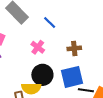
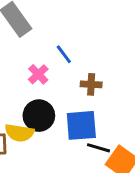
blue line: (50, 22) -> (64, 54), moved

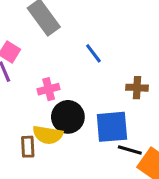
pink cross: (38, 74) -> (49, 89), moved, turned 30
brown cross: (91, 84) -> (137, 88), moved

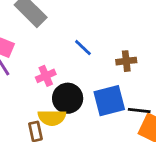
blue line: (93, 53) -> (83, 48), moved
black line: (130, 150) -> (139, 110), moved

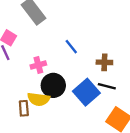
blue square: (109, 101) -> (86, 92), turned -35
black line: (139, 110) -> (107, 86), moved

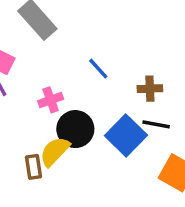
yellow semicircle: (39, 99) -> (55, 151), turned 130

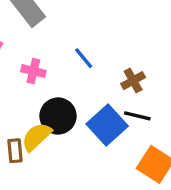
brown cross: (150, 89) -> (133, 81), turned -30
pink cross: (51, 100) -> (33, 71), moved, turned 30

